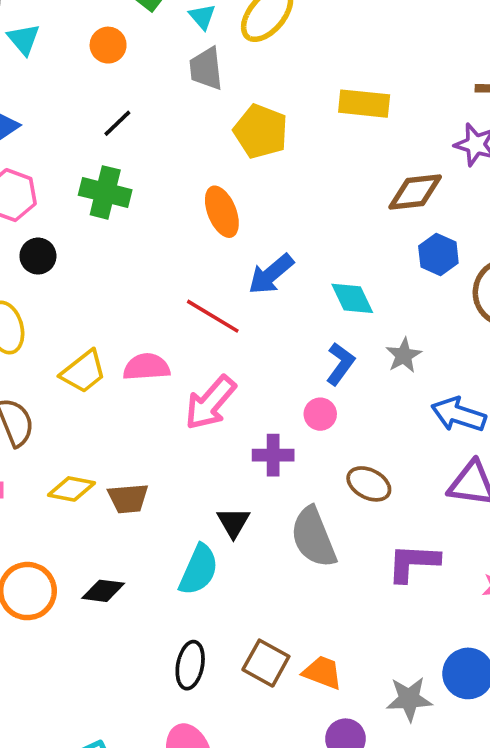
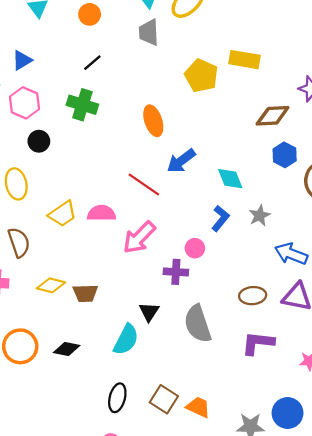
yellow pentagon: (261, 131) -> (201, 76), moved
pink circle: (320, 414) -> (195, 248), moved
brown ellipse: (369, 484) -> (253, 296), moved, turned -35

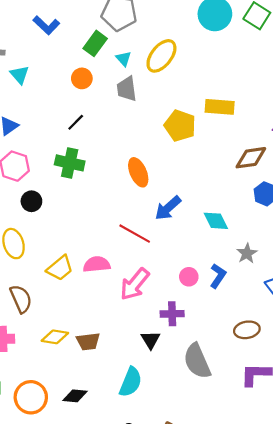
orange circle: (90, 14) -> (82, 78), moved
blue L-shape: (220, 218) -> (218, 276), moved
pink circle: (195, 248) -> (189, 277), moved
black triangle: (149, 312) -> (151, 340), moved

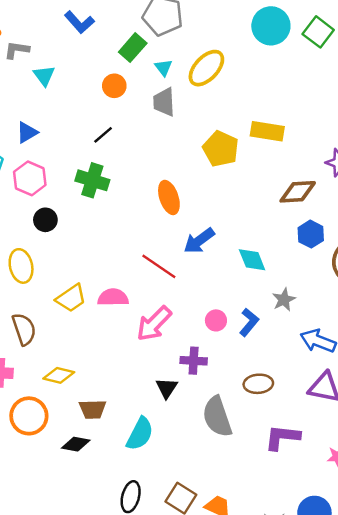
brown ellipse: (247, 330) -> (258, 384), moved
brown trapezoid: (88, 341) -> (93, 409), moved
orange circle: (31, 397) -> (29, 416), moved

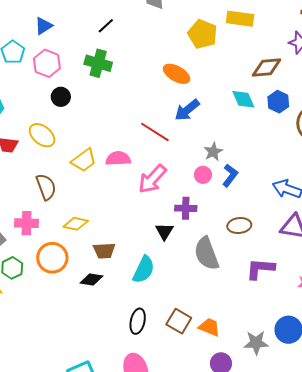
orange ellipse: (169, 197) -> (177, 74), moved, turned -40
cyan diamond: (252, 260) -> (243, 99), moved
yellow ellipse: (21, 266) -> (42, 135), turned -36
gray star: (284, 300) -> (213, 152), moved

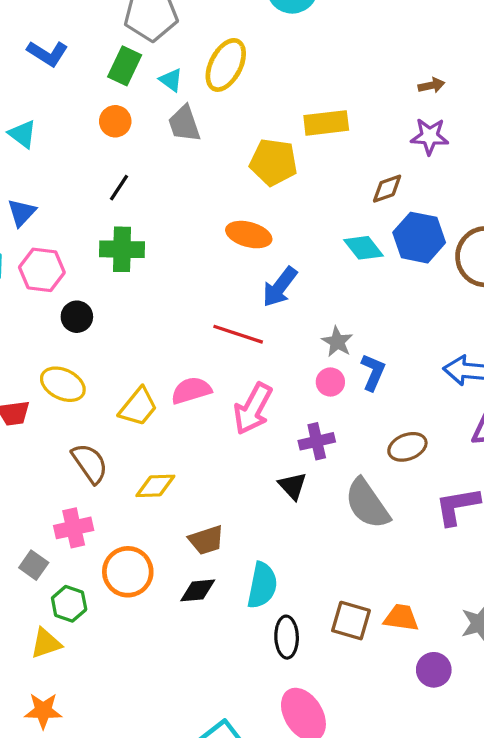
brown diamond: (267, 67) -> (387, 189), size x0.7
blue hexagon: (278, 102) -> (419, 238), size x1.4
yellow diamond: (76, 224) -> (155, 486), moved
cyan semicircle: (144, 270) -> (262, 585), moved

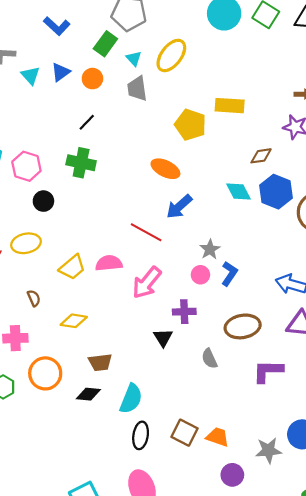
blue triangle: (22, 213) -> (61, 72), moved
yellow ellipse: (63, 384) -> (26, 243), turned -48
brown ellipse: (407, 447) -> (243, 326), size x1.4
brown semicircle: (90, 463) -> (34, 298), size x0.6
gray semicircle: (367, 504) -> (209, 359), size x0.6

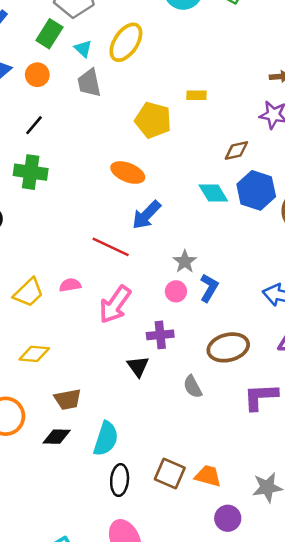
yellow rectangle: (230, 106) -> (197, 95), size x0.6
pink semicircle: (109, 263) -> (70, 285), size x0.7

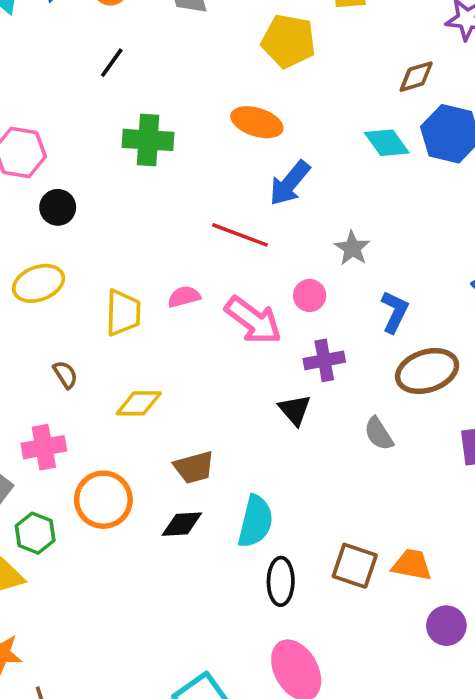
green cross: (31, 172) -> (148, 140), moved
blue L-shape: (209, 288) -> (395, 312), moved
pink circle: (176, 291) -> (310, 295), moved
yellow trapezoid: (29, 293) -> (123, 313), turned -40
pink arrow: (115, 304) -> (253, 320), turned -84

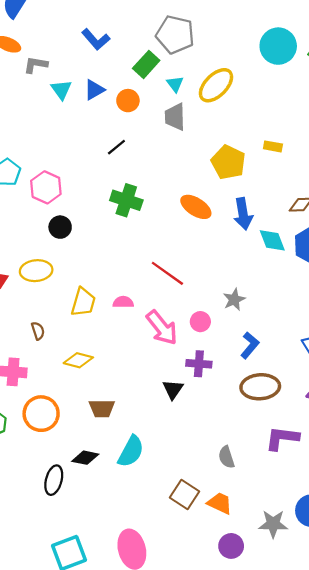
blue arrow: (290, 183) -> (243, 214), moved, turned -64
gray semicircle: (379, 434) -> (226, 457), moved
black diamond: (182, 524) -> (85, 458), moved
black ellipse: (281, 581) -> (54, 480), moved

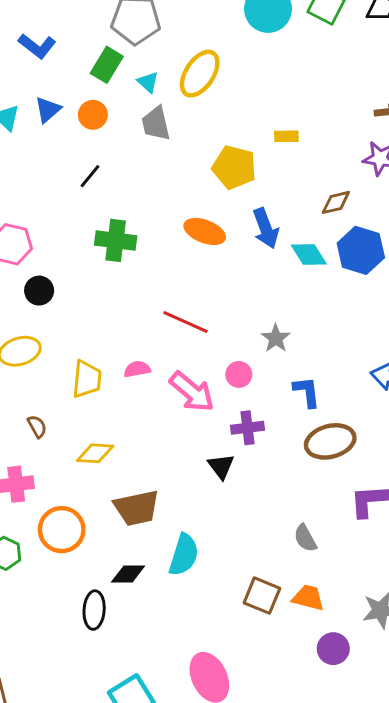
blue L-shape: (250, 345) -> (307, 392), turned -36
brown trapezoid: (102, 408) -> (137, 508), size x1.4

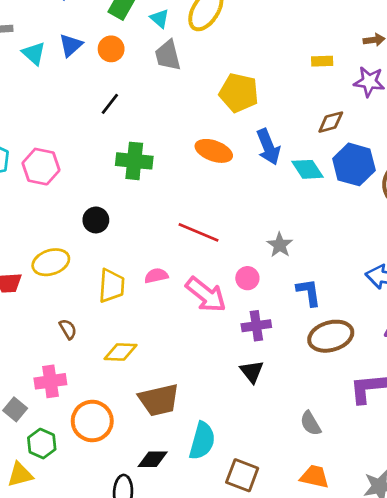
yellow rectangle: (286, 136) -> (322, 61), moved
black circle: (39, 291) -> (96, 220), moved
black triangle: (221, 466) -> (252, 372), moved
brown square: (262, 596) -> (242, 475), moved

